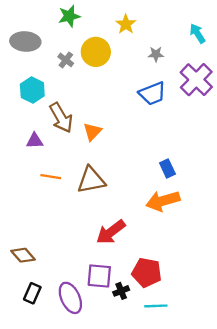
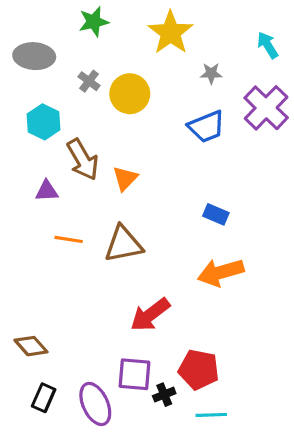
yellow star: (126, 24) -> (171, 33), size x1.6
yellow circle: (96, 52) -> (130, 94), moved
blue rectangle: (167, 169) -> (216, 214), moved, turned -42

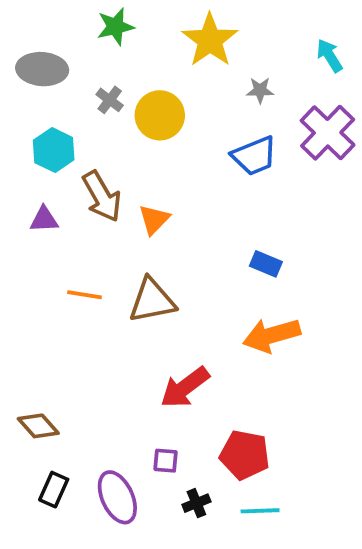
purple triangle: (47, 191) -> (44, 220), moved
purple square: (134, 374) -> (166, 461), size x0.6
black cross: (164, 395) -> (196, 503), moved

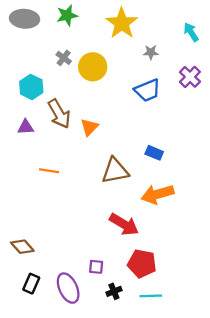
gray ellipse: (42, 69) -> (25, 19), moved
purple cross: (328, 133) -> (190, 77), size x0.7
brown triangle: (152, 301) -> (115, 171), moved
red arrow: (185, 387) -> (124, 224), moved, turned -112

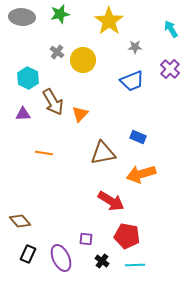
black cross: (114, 291) -> (102, 261), turned -32

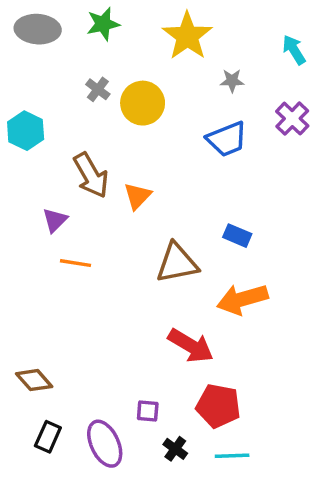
cyan hexagon: (28, 78) -> (26, 131), moved
purple triangle: (23, 114) -> (55, 220), moved, turned -42

